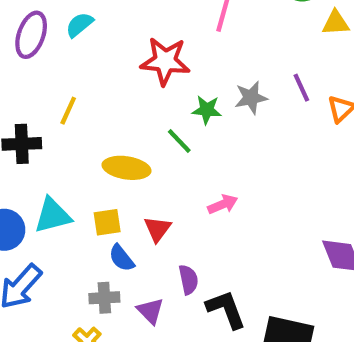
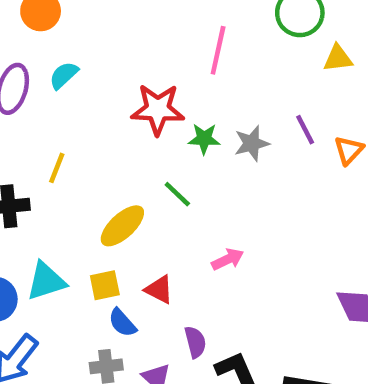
green star: (207, 110) -> (204, 139), moved
yellow ellipse: (126, 168) -> (122, 226), turned -48
red triangle: (157, 229) -> (159, 290), turned -36

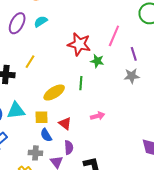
pink line: (218, 50) -> (114, 36), moved
purple line: (305, 130) -> (134, 54), moved
gray star: (252, 143) -> (132, 76), moved
green line: (177, 194) -> (81, 83), turned 40
purple semicircle: (195, 342) -> (69, 147), moved

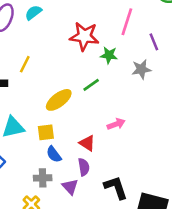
gray star: (132, 76) -> (141, 69), moved
green line: (81, 83) -> (91, 85), turned 56
red triangle: (65, 124) -> (87, 143), moved

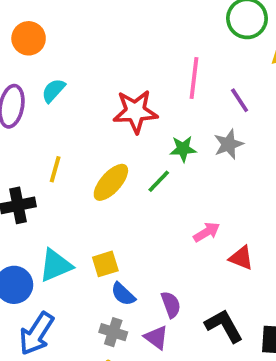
green star: (109, 55) -> (183, 149), moved
yellow ellipse: (59, 100) -> (111, 182), moved
red triangle: (87, 143) -> (241, 258), moved
gray cross: (43, 178) -> (113, 332), turned 30

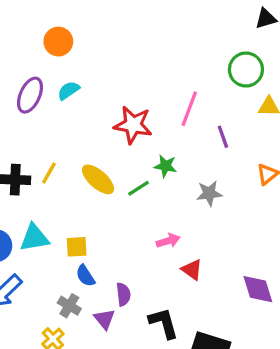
gray star: (229, 144) -> (209, 193), moved
yellow line: (55, 169) -> (49, 173), moved
yellow ellipse: (111, 182) -> (98, 179), turned 76

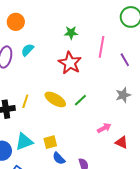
red star: (133, 125) -> (70, 63), turned 30
green star: (165, 166) -> (71, 33), moved

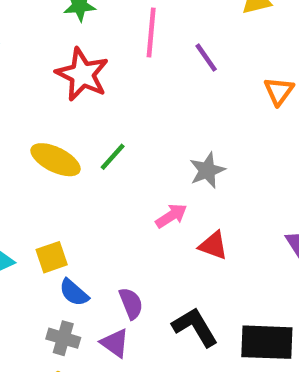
gray star: (123, 95) -> (207, 170), moved

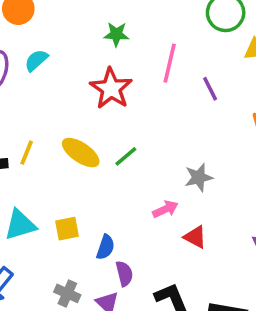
blue semicircle: (74, 293) -> (105, 247), moved, turned -120

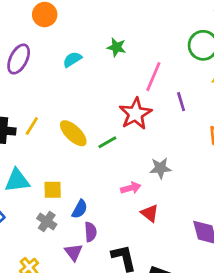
cyan semicircle: (36, 60) -> (72, 59), moved
red star: (111, 88) -> (135, 114), moved
gray cross: (67, 293) -> (47, 221), moved

